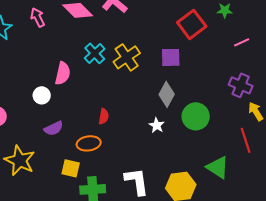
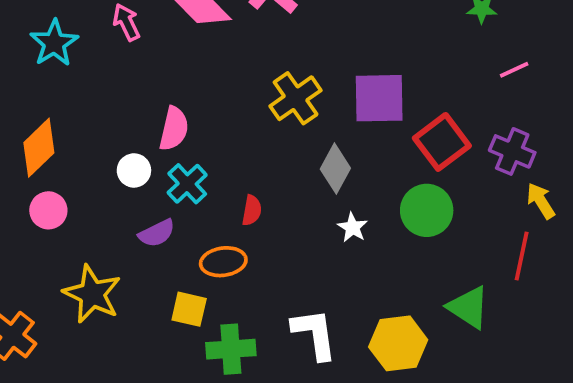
red square: (192, 24) -> (442, 142), moved
cyan cross: (95, 53) -> (187, 184), moved
purple square: (171, 57) -> (379, 98), size x1.4
gray diamond: (167, 94) -> (335, 169), moved
red line: (246, 140) -> (522, 256), turned 30

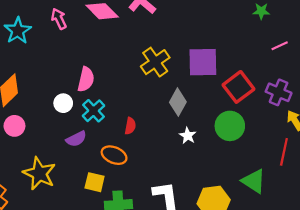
orange ellipse: (223, 262) -> (114, 155), turned 30

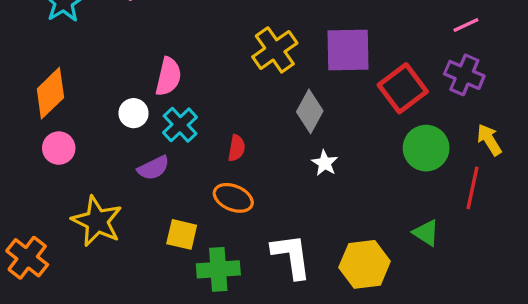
purple cross: (279, 92) -> (464, 75), moved
green circle: (230, 126) -> (426, 148), moved
orange ellipse: (114, 155) -> (233, 198), moved
green triangle: (254, 181) -> (426, 233), size x0.7

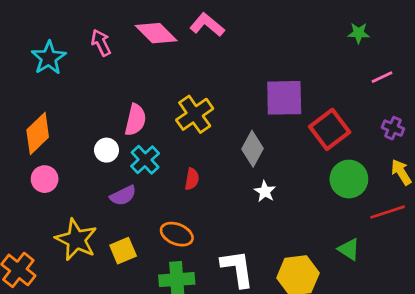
yellow cross: (275, 50) -> (195, 114), moved
purple cross: (464, 75) -> (393, 128), moved, size x0.7
red line: (473, 188) -> (387, 212), turned 60
orange ellipse: (233, 198) -> (177, 234), moved
yellow square: (182, 234) -> (123, 251), moved, turned -36

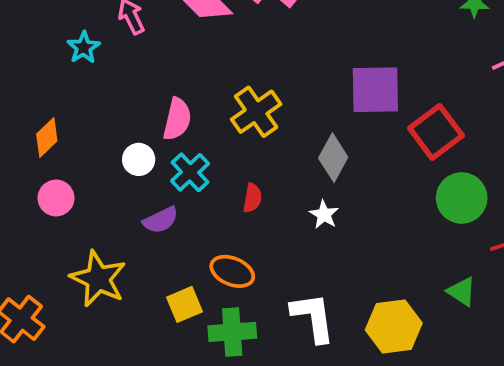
cyan star: (49, 58) -> (84, 47), moved, size x0.7
orange diamond: (38, 134) -> (47, 137), size x0.7
white star: (265, 191) -> (324, 215), moved
yellow square: (123, 251) -> (184, 304), moved

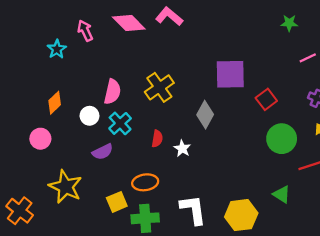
red square: (436, 132) -> (266, 99), size x0.7
orange diamond: (47, 137) -> (55, 103), moved
white star: (324, 215) -> (182, 148), moved
orange ellipse: (232, 271) -> (145, 182), turned -30

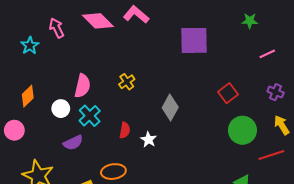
purple square: (230, 74) -> (194, 40), moved
yellow cross: (159, 87) -> (127, 82), size x0.6

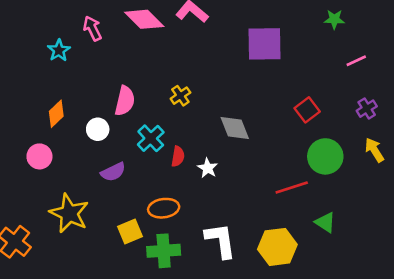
purple cross: (276, 92) -> (367, 109), turned 35
gray diamond: (170, 108) -> (235, 128), turned -50
cyan cross: (90, 116) -> (151, 138), moved
red line: (271, 155) -> (292, 187), moved

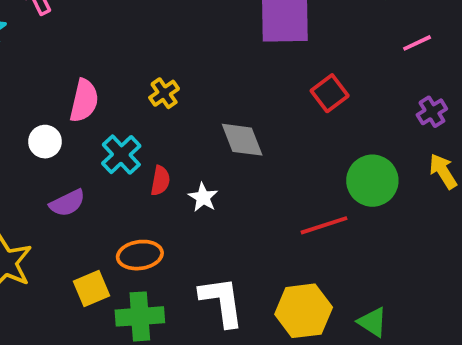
red square: (307, 110) -> (330, 93), moved
green triangle: (325, 222) -> (372, 322), moved

